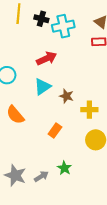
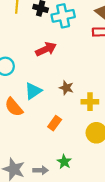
cyan triangle: (42, 87) -> (33, 91), moved
gray arrow: (41, 176) -> (41, 170), turned 32

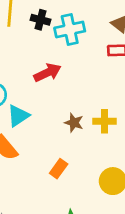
cyan triangle: (33, 91) -> (18, 116), moved
yellow cross: (90, 102) -> (104, 121), moved

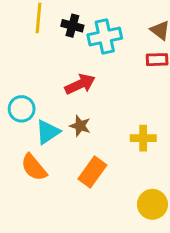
brown star: (74, 123) -> (80, 126), moved
orange rectangle: (59, 169) -> (92, 172), moved, size x1.4

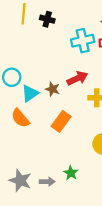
cyan cross: (105, 36) -> (83, 41), moved
red arrow: (80, 84) -> (77, 78), moved

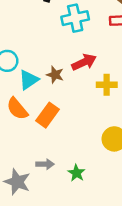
cyan cross: (83, 41) -> (75, 18), moved
orange rectangle: (61, 121) -> (47, 115), moved
gray arrow: (47, 182) -> (45, 164), moved

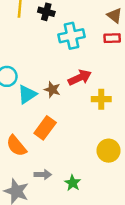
orange semicircle: (17, 109) -> (16, 146), moved

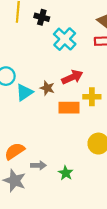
cyan cross: (71, 36) -> (65, 39), turned -35
orange rectangle: (45, 128) -> (69, 108), moved, turned 54
orange semicircle: (16, 146) -> (15, 151), moved, turned 96

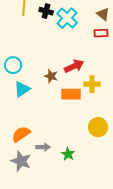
cyan cross: (65, 39) -> (67, 18), moved
cyan triangle: (24, 92) -> (22, 89), moved

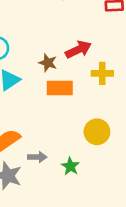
orange rectangle: (71, 94) -> (60, 88), moved
yellow circle: (98, 127) -> (97, 132), moved

